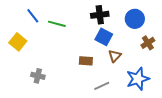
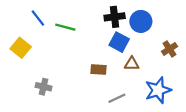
blue circle: (135, 19) -> (141, 21), moved
brown triangle: (115, 56) -> (132, 64), turned 48

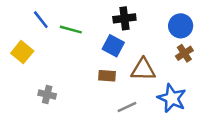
blue circle: (141, 21) -> (181, 26), moved
blue square: (119, 42) -> (113, 46), moved
brown triangle: (132, 64) -> (143, 70), size x1.5
blue star: (158, 90) -> (172, 98), turned -30

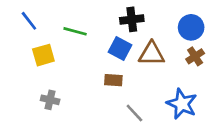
blue line: (41, 20) -> (29, 21), moved
yellow square: (22, 52) -> (43, 55), moved, turned 35
brown triangle: (143, 70) -> (152, 54), moved
gray line: (127, 107) -> (134, 113), turned 72

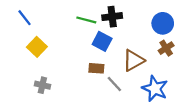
green line: (75, 31) -> (86, 20), moved
brown triangle: (152, 54) -> (133, 60), moved, turned -30
yellow square: (43, 55) -> (37, 47), turned -30
gray line: (134, 113) -> (114, 84), moved

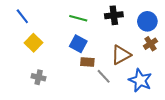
black cross: (112, 17) -> (114, 15), moved
blue square: (102, 41) -> (78, 44), moved

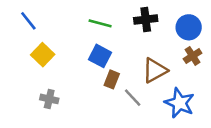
brown rectangle: (87, 62) -> (112, 79), turned -72

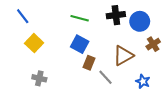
blue circle: (189, 27) -> (140, 21), moved
blue star: (180, 103) -> (143, 81), size x0.6

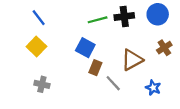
blue line: (23, 16) -> (39, 18), moved
green line: (80, 18) -> (98, 20), moved, turned -30
blue circle: (140, 21) -> (158, 14), moved

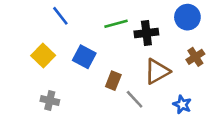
black cross: (124, 16) -> (146, 33), moved
blue line: (39, 18) -> (60, 16), moved
blue square: (85, 48) -> (84, 57), moved

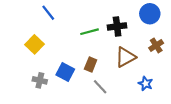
green line: (116, 24) -> (90, 32), moved
blue square: (84, 57) -> (65, 72), moved
gray line: (135, 99) -> (100, 87), moved

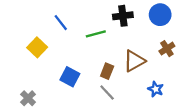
blue line: (48, 13) -> (61, 23), moved
black cross: (117, 26) -> (123, 16), moved
brown rectangle: (91, 65) -> (107, 71), moved
gray cross: (40, 80) -> (28, 98), moved, turned 32

